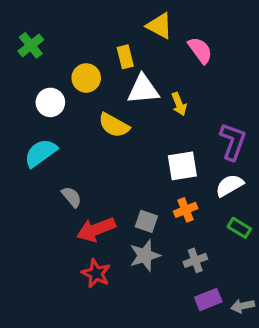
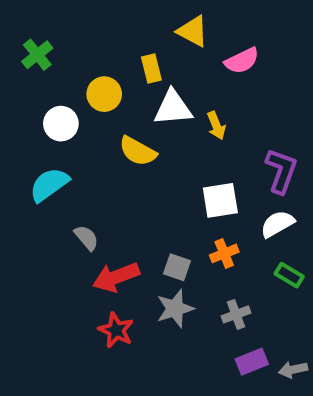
pink semicircle: (200, 50) -> (242, 61), turned 100

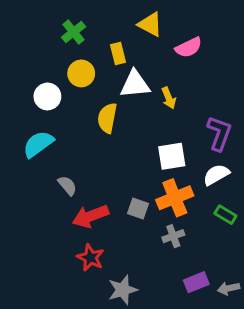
green cross: (37, 55) -> (74, 32), moved
yellow semicircle: (138, 151) -> (107, 118), turned 72
orange cross: (224, 253) -> (175, 198), size x1.6
gray star: (175, 309) -> (123, 290), moved
gray cross: (236, 314) -> (173, 236), moved

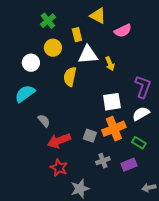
green rectangle: (225, 215) -> (139, 143), moved
gray cross: (173, 236) -> (103, 161), moved
purple rectangle: (196, 282) -> (129, 165), moved

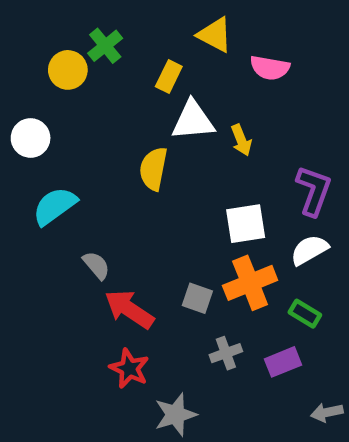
pink semicircle: (123, 31) -> (270, 68), turned 36
yellow rectangle: (77, 35) -> (169, 77), turned 40
yellow circle: (53, 48) -> (68, 70), moved
white circle: (31, 63) -> (31, 138), moved
red arrow: (59, 141) -> (129, 309), turned 55

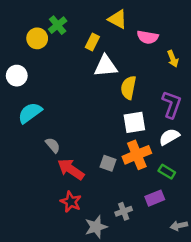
yellow arrow: (241, 140) -> (173, 59), moved
yellow semicircle: (153, 169) -> (128, 88), moved
gray cross: (226, 353) -> (124, 211), moved

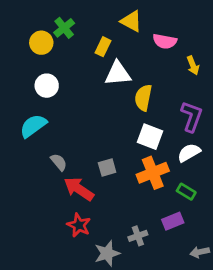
white circle: (17, 76) -> (47, 86), moved
white square: (134, 122) -> (150, 137), turned 30
gray square: (108, 163) -> (107, 167), moved, turned -35

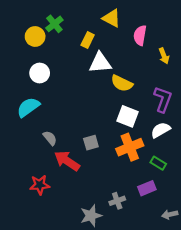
pink semicircle: (165, 41) -> (140, 35), turned 90
yellow semicircle: (143, 98) -> (122, 83), turned -75
red star: (79, 225) -> (40, 185), moved, turned -30

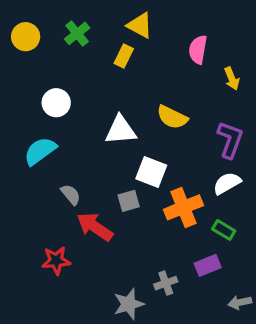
yellow triangle: (112, 18) -> (140, 25), moved
yellow circle: (35, 37) -> (26, 37), moved
white triangle: (100, 63) -> (121, 130), moved
white square: (127, 116) -> (151, 172), moved

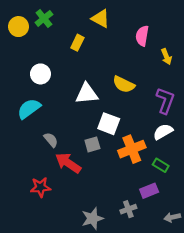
green cross: (77, 33) -> (44, 18), moved
yellow rectangle: (124, 56) -> (77, 43), moved
gray cross: (166, 283) -> (128, 209), moved

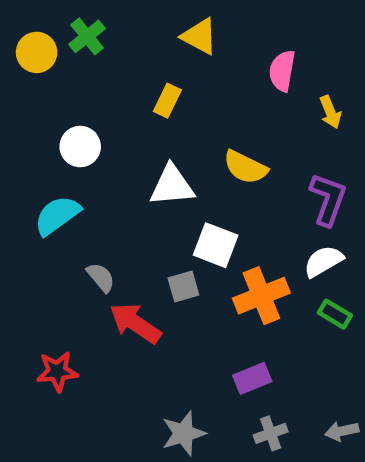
yellow rectangle: (77, 43) -> (167, 101), moved
green rectangle: (161, 165) -> (335, 314), moved
red star: (40, 187) -> (57, 371), moved
purple rectangle: (149, 191) -> (252, 378), moved
gray cross: (128, 209) -> (271, 433), moved

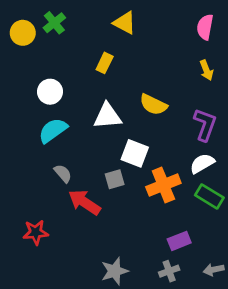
pink semicircle: (282, 71) -> (205, 27), moved
cyan semicircle: (57, 215) -> (53, 130), moved
green rectangle: (335, 314) -> (209, 196), size x1.4
purple rectangle: (252, 378) -> (179, 241), moved

